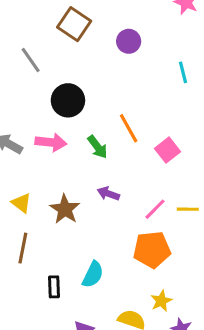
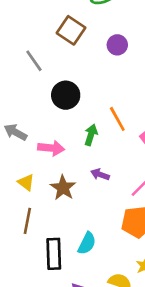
pink arrow: (51, 142) -> (51, 148), moved
green arrow: (98, 147) -> (91, 135), turned -126
black rectangle: (54, 287) -> (54, 254), size x1.6

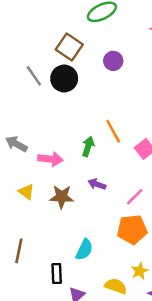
black circle: (66, 95) -> (64, 78), moved
brown star: (63, 188) -> (62, 197), turned -30
brown line: (27, 221) -> (19, 251), moved
black rectangle: (54, 254) -> (57, 274), moved, size x0.7

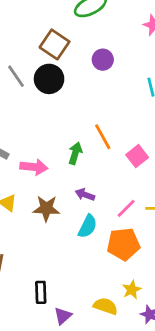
cyan semicircle: (84, 250) -> (88, 226), moved

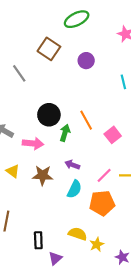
black circle: (49, 79) -> (49, 115), moved
yellow star: (132, 290) -> (97, 244), moved
yellow semicircle: (106, 306) -> (78, 234), moved

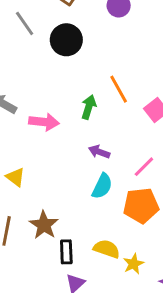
black circle: (49, 115) -> (66, 40), moved
yellow triangle: (13, 171) -> (16, 177), moved
brown star: (43, 175) -> (44, 225), moved, turned 30
black rectangle: (38, 240) -> (66, 252), moved

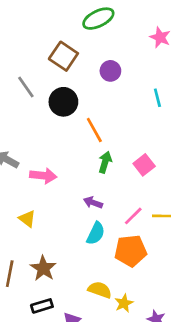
orange line: (119, 89) -> (94, 130), moved
green arrow: (89, 107) -> (105, 162), moved
yellow triangle: (16, 177) -> (27, 219), moved
black rectangle: (66, 252) -> (42, 306), moved, turned 75

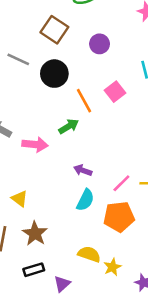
gray line: (26, 87) -> (18, 59), turned -30
green arrow: (105, 162) -> (69, 126), moved, turned 42
pink square: (144, 165) -> (115, 92), moved
yellow triangle: (27, 219) -> (20, 199), moved

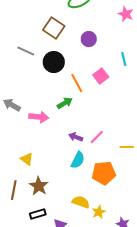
pink line: (121, 183) -> (97, 137), moved

